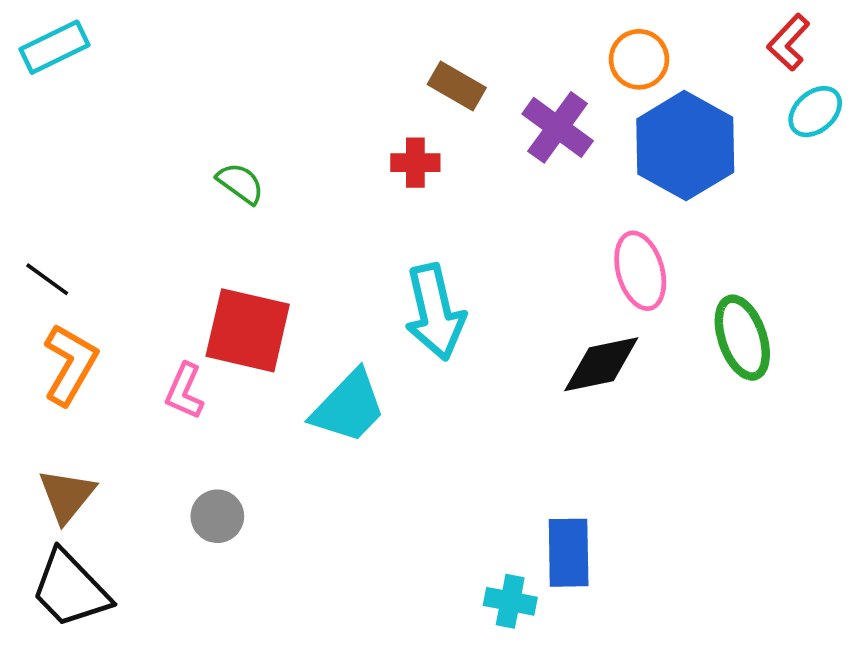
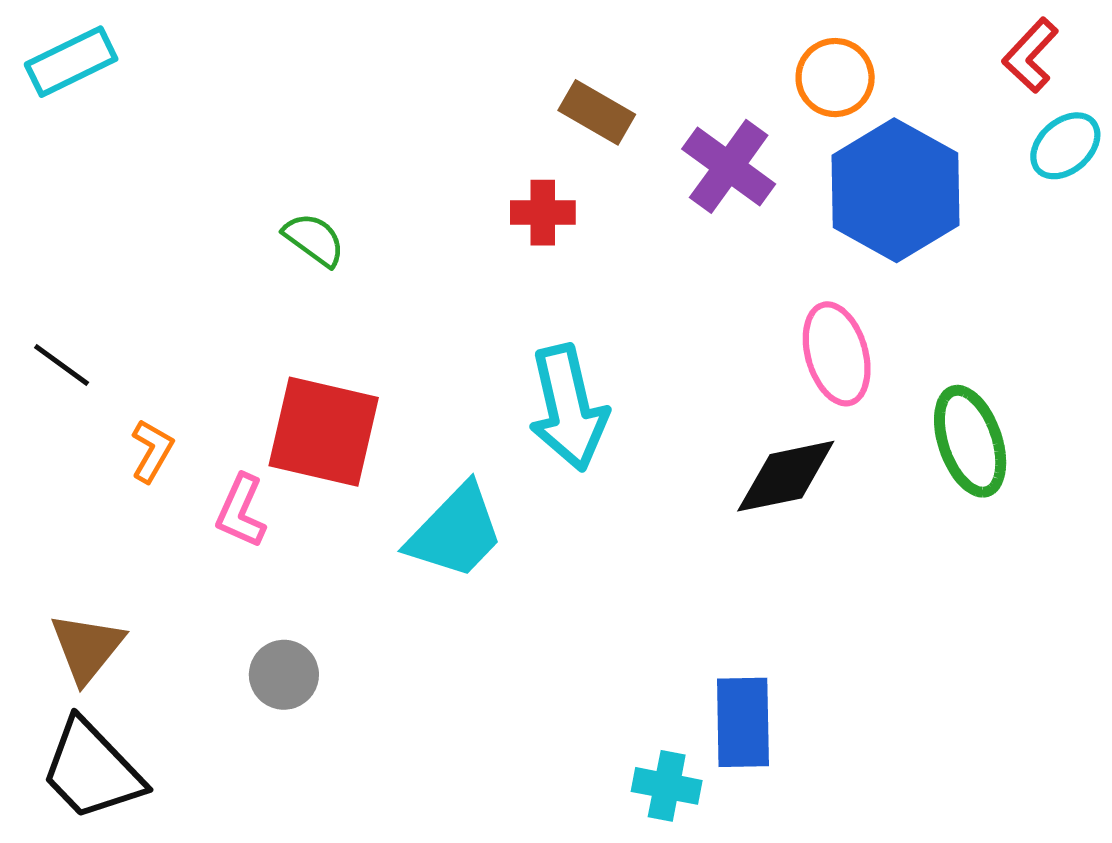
orange L-shape: (70, 364) -> (152, 451), moved, size x0.6

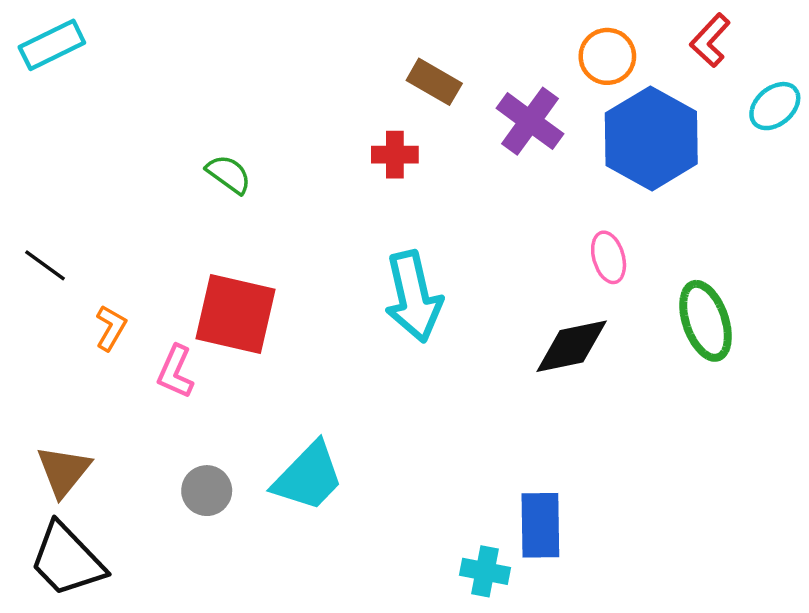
red L-shape: (1030, 55) -> (710, 40), moved
pink ellipse: (837, 354) -> (609, 257), size x0.7
cyan trapezoid: (455, 532) -> (308, 477), moved

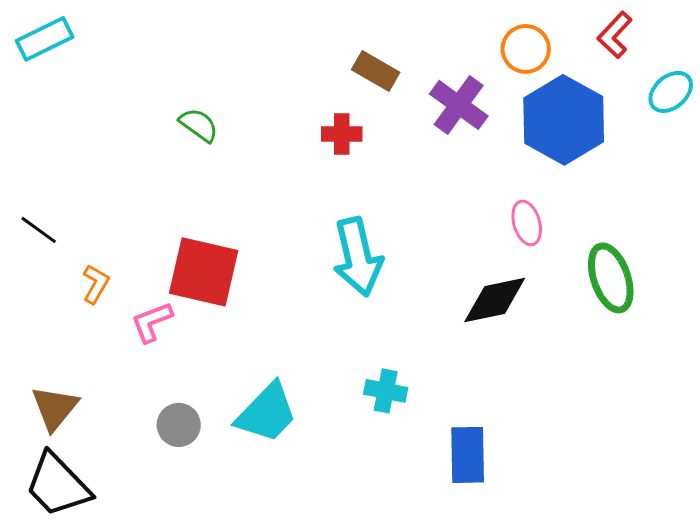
green semicircle: (229, 174) -> (199, 125), moved
pink L-shape: (176, 372) -> (152, 322), turned 45
cyan cross: (485, 571) -> (386, 391), moved

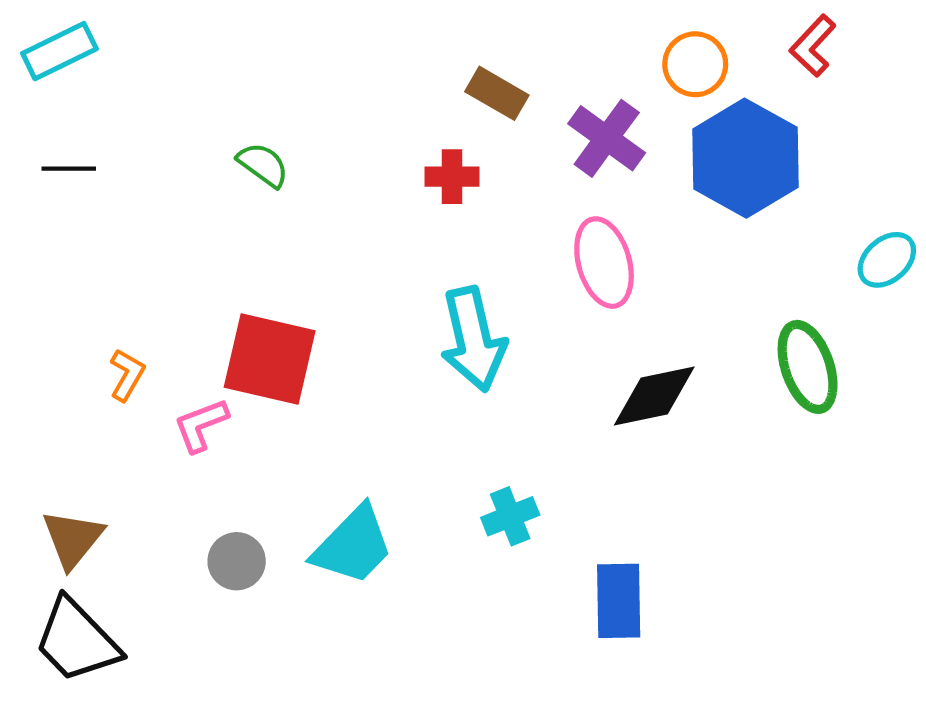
cyan ellipse: (671, 92) -> (887, 260), moved
pink ellipse: (527, 223) -> (604, 263), moved, size x1.5
black line: (39, 230) -> (69, 169), moved, turned -36
cyan cross: (386, 391) -> (510, 516), turned -33

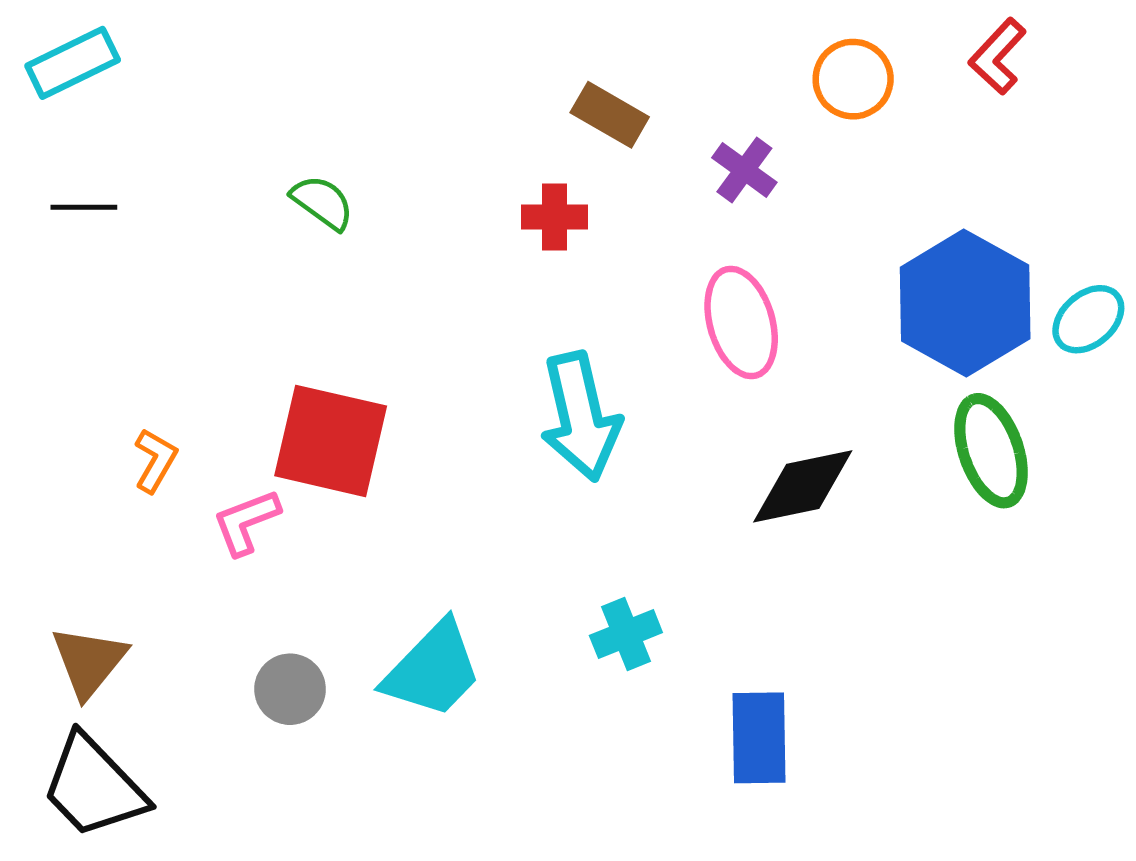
purple cross: (607, 138) -> (744, 170), size x0.7
blue hexagon: (745, 158) -> (965, 303), moved

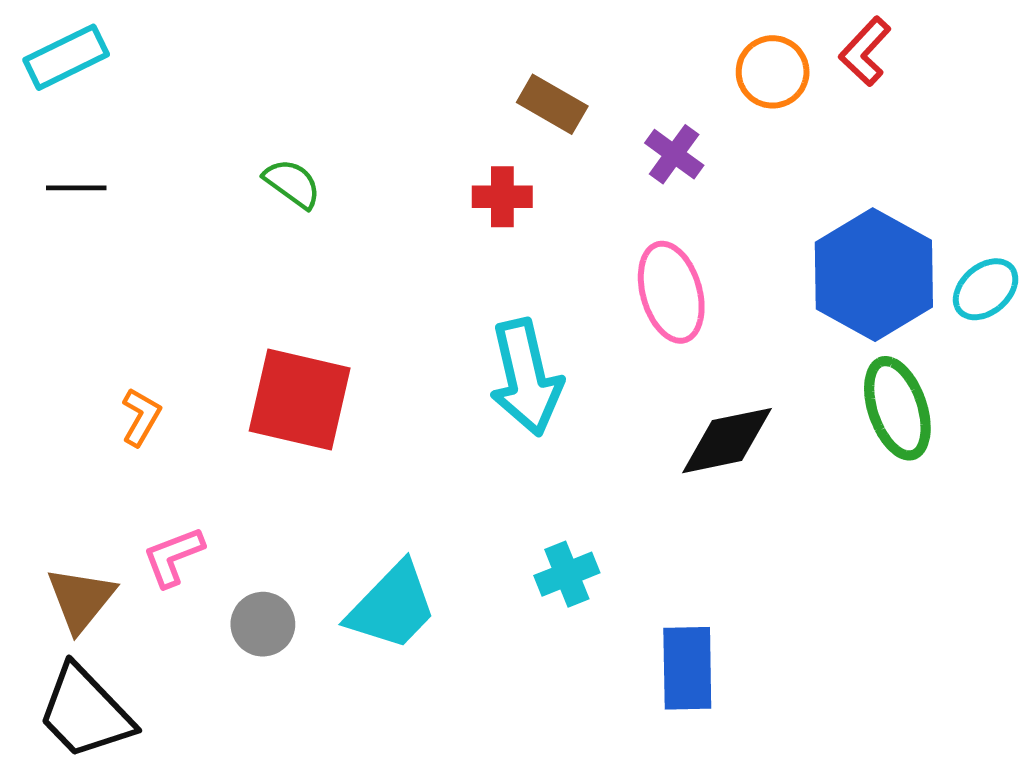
red L-shape: (997, 56) -> (865, 51), moved
pink L-shape: (246, 522) -> (173, 557), moved

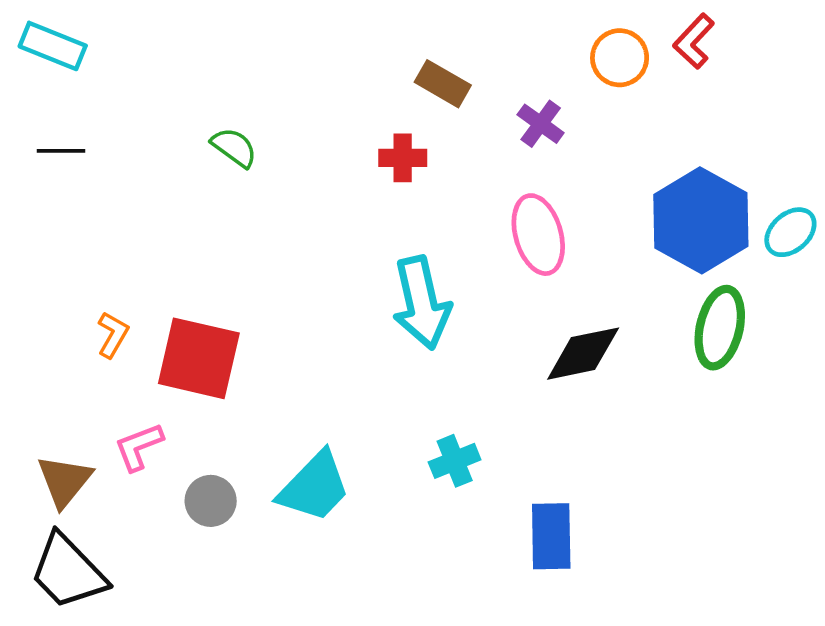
cyan rectangle: (66, 57) -> (53, 46), turned 48
red square: (300, 399) -> (199, 358), moved
green ellipse: (897, 408) -> (720, 328), turned 32

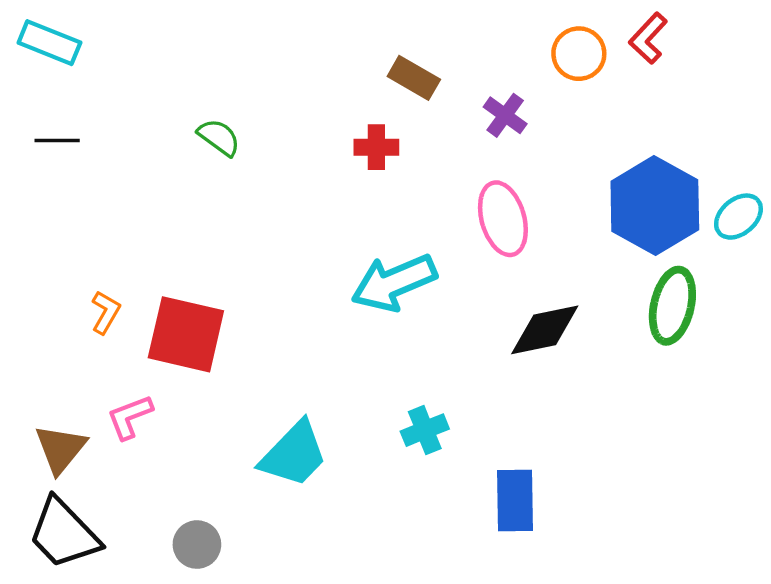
cyan arrow: (422, 303) -> (394, 283), turned 80
gray circle: (211, 501) -> (197, 545), moved

